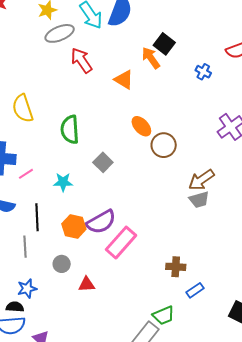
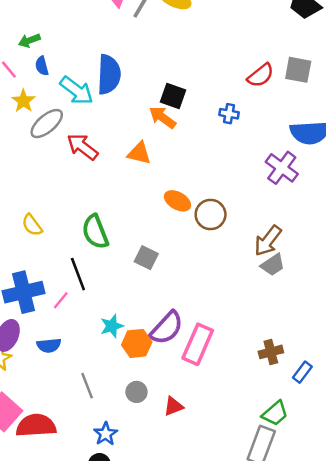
yellow semicircle: (23, 108) -> (32, 225), size x0.7
cyan star: (63, 182) -> (112, 326), moved
black line: (37, 217) -> (78, 274), moved

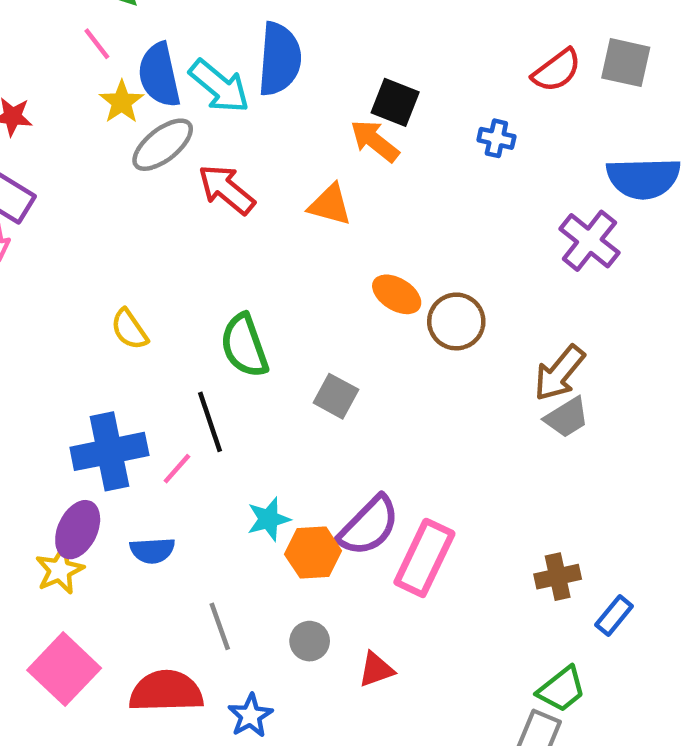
blue semicircle: (42, 66) -> (159, 75), moved, size x1.8
red semicircle: (36, 426) -> (166, 691), moved

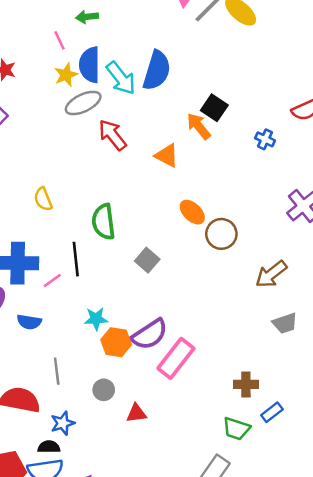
gray trapezoid: (567, 417) -> (285, 323), moved
green trapezoid: (561, 689) -> (236, 429), moved, turned 44

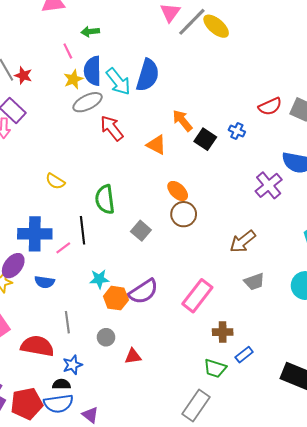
black square: (214, 108) -> (205, 139), moved
yellow semicircle: (43, 199) -> (55, 181), turned -36
brown circle: (221, 234) -> (184, 214), moved
pink rectangle: (176, 358) -> (197, 296), moved

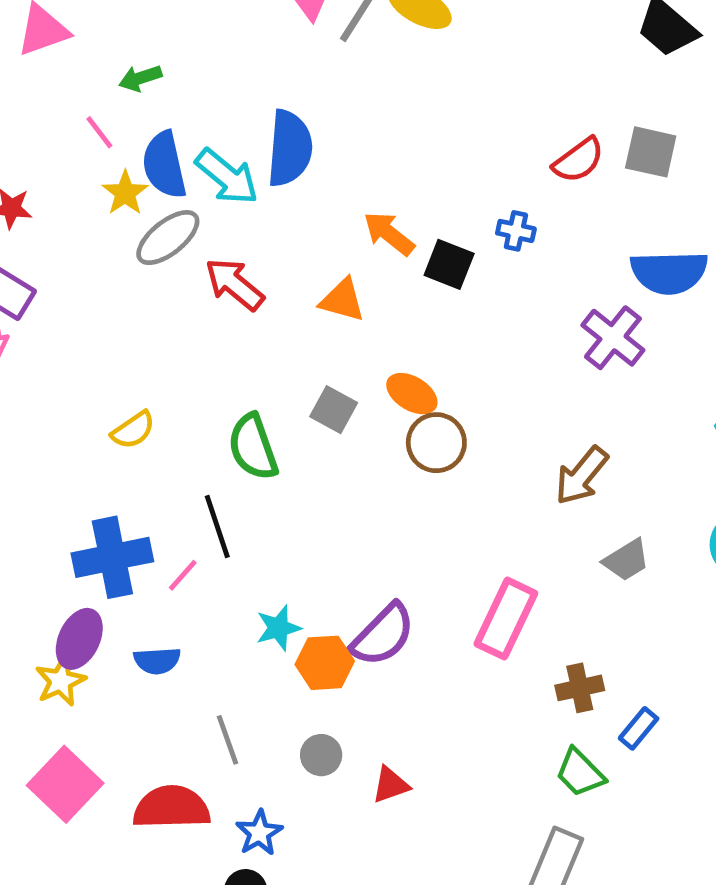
yellow semicircle: (55, 181) -> (133, 430), turned -54
gray square: (141, 231) -> (334, 410), moved
green trapezoid: (215, 368) -> (580, 773), turned 40

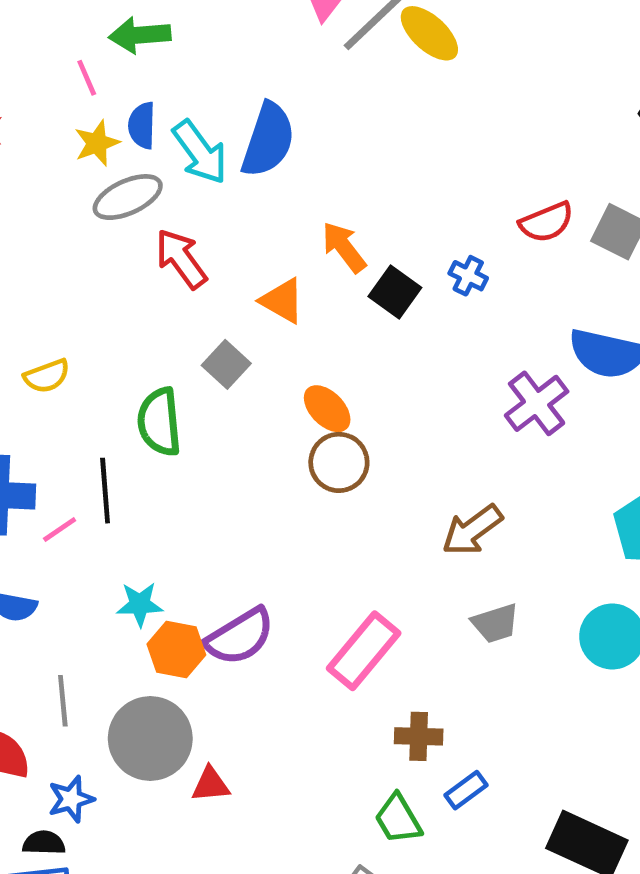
green arrow: (140, 78) -> (140, 35), size x1.4
blue semicircle: (164, 165) -> (142, 125), size x0.7
gray square: (334, 410) -> (226, 364), moved
gray circle: (321, 755) -> (150, 739), size x2.0

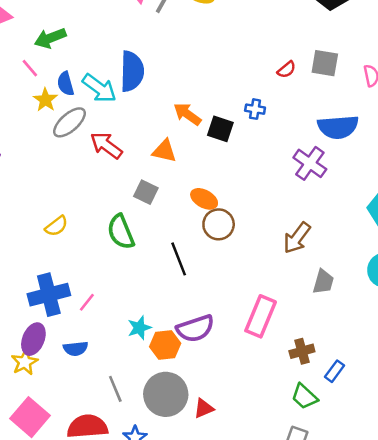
red semicircle: (547, 222) -> (287, 70), size x0.7
black line: (105, 491) -> (179, 259), moved
gray trapezoid: (495, 623) -> (323, 282), turned -40
purple semicircle: (240, 637) -> (195, 328), turned 30

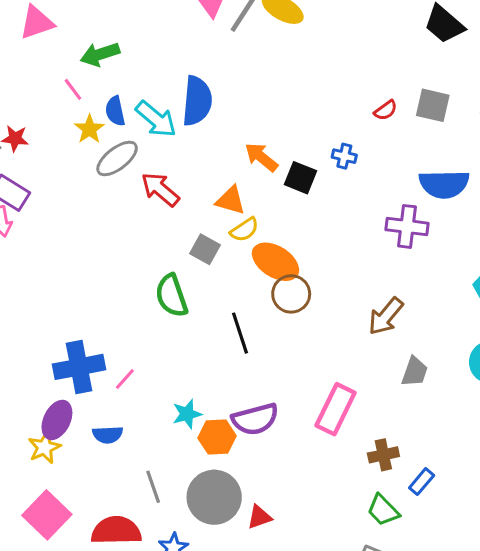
purple cross: (310, 163) -> (407, 226), turned -32
orange ellipse: (204, 199) -> (275, 262), size x1.4
yellow semicircle: (56, 226) -> (244, 230), moved

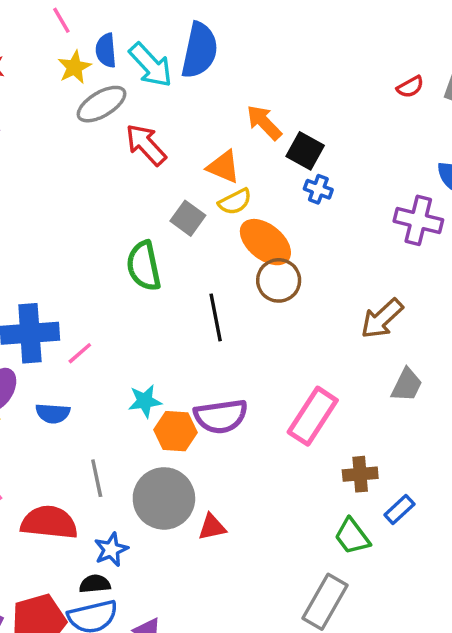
blue cross: (344, 156) -> (318, 189), moved

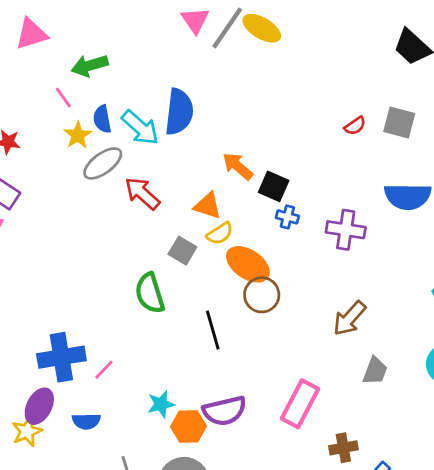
purple cross: (418, 220) -> (346, 230), moved

